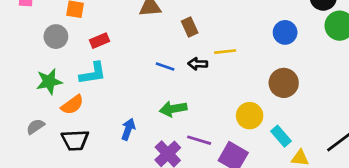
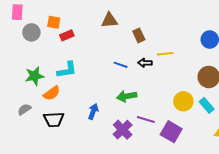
gray circle: (56, 37) -> (31, 32), moved
red rectangle: (100, 41) -> (67, 35), moved
cyan rectangle: (281, 136) -> (207, 105), moved

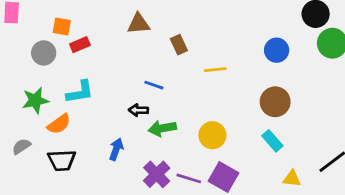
gray circle: (31, 32) -> (44, 53), moved
black arrow: (145, 63) -> (138, 110), moved
yellow circle: (183, 101) -> (212, 135), moved
purple line: (146, 120) -> (189, 178), moved

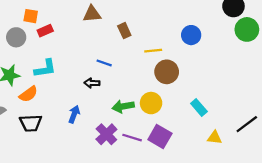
blue circle: (277, 50) -> (191, 35), moved
brown circle: (275, 102) -> (167, 72), moved
green arrow: (162, 128) -> (123, 106), moved

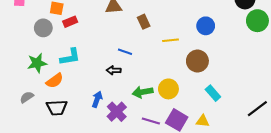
brown circle: (167, 72) -> (197, 61), moved
purple cross: (106, 134) -> (117, 112), moved
yellow triangle: (215, 138) -> (203, 121), moved

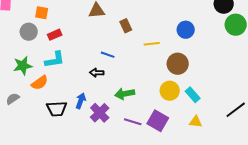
red rectangle: (70, 22) -> (55, 35), moved
yellow circle: (168, 89) -> (170, 91), moved
black trapezoid: (57, 108) -> (57, 109), moved
yellow triangle: (203, 121) -> (196, 122), moved

